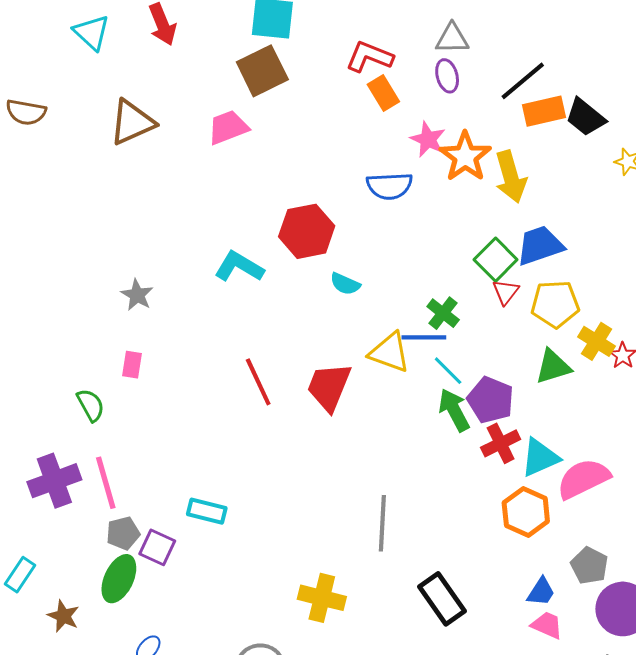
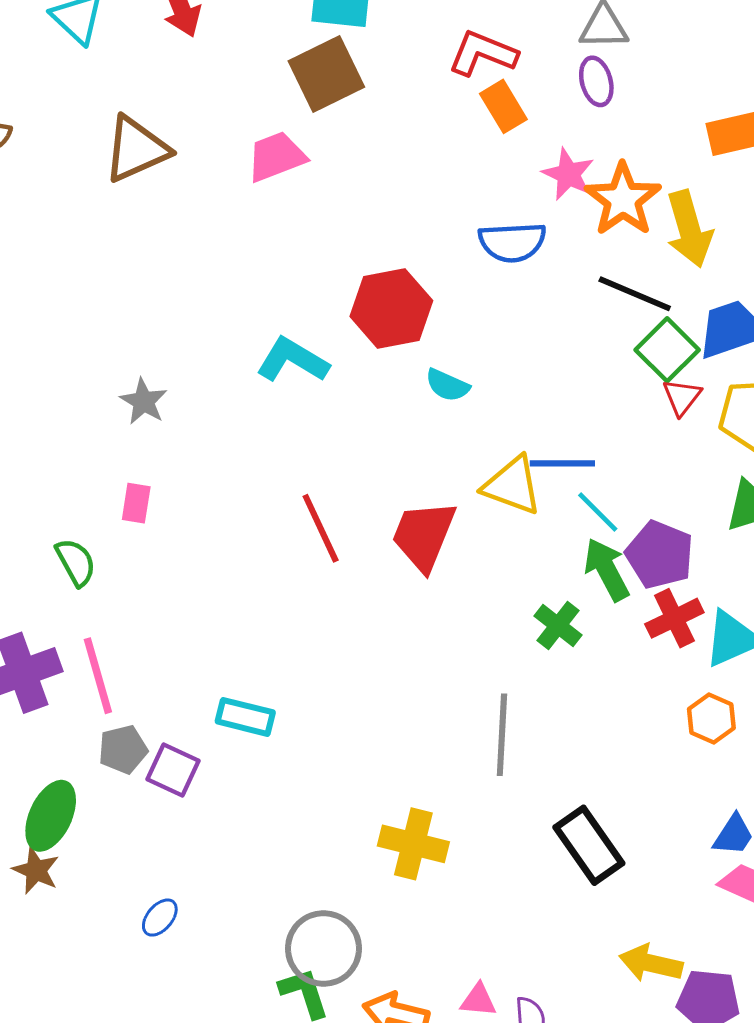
black line: (523, 81) -> (635, 294), moved, turned 63
green cross: (443, 313) -> (558, 626), moved
orange hexagon: (526, 512) -> (711, 718), size x0.7
green ellipse: (119, 579) -> (51, 816), moved

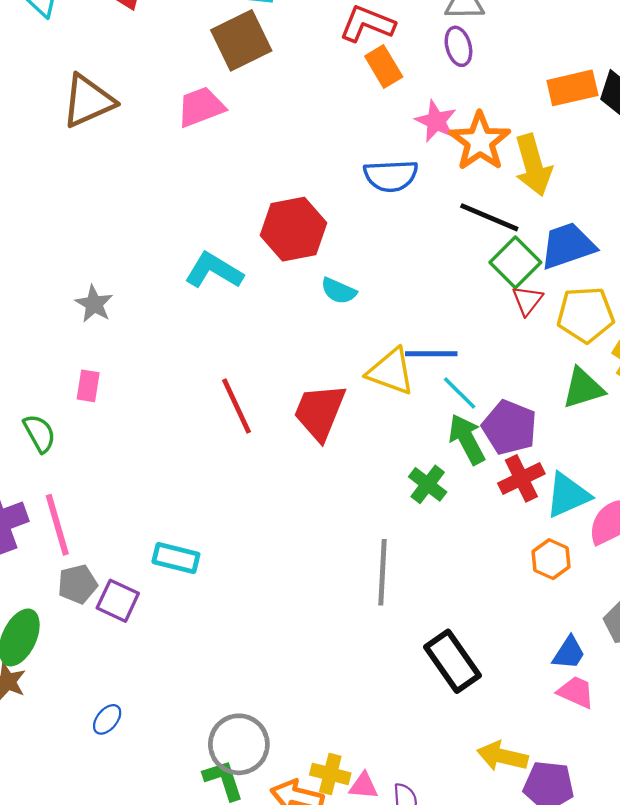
yellow cross: (413, 844) -> (330, 774), moved, size x0.7

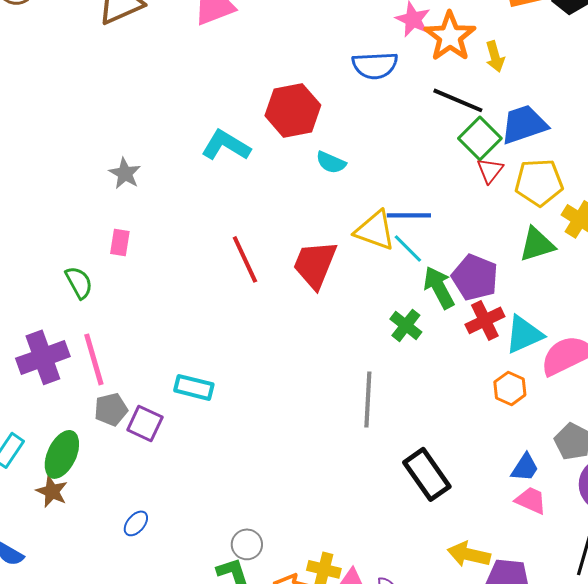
yellow arrow: (533, 165) -> (495, 56), size x0.6
cyan line: (460, 393) -> (408, 248), moved
gray circle: (239, 744) -> (247, 544), size x0.6

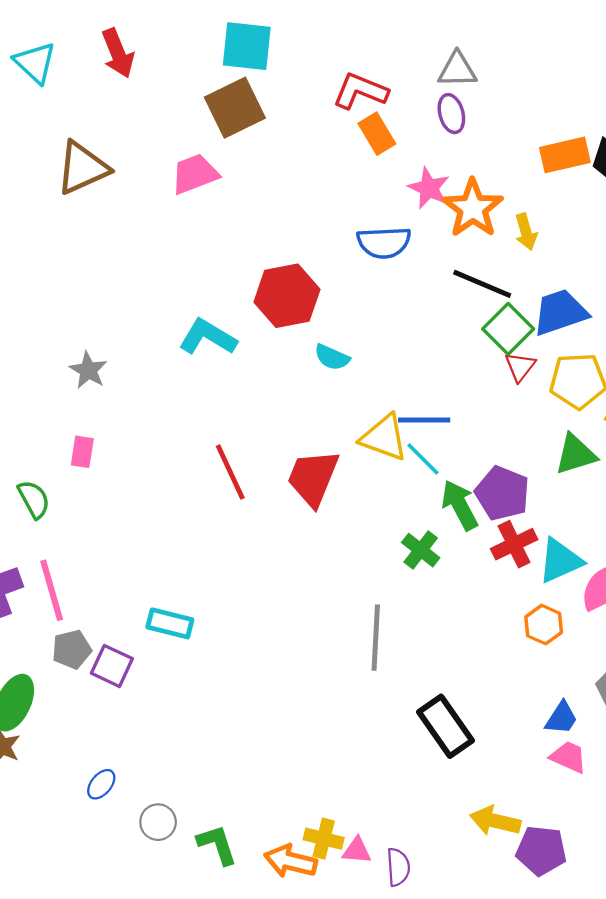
gray circle: (247, 544) -> (158, 822), moved

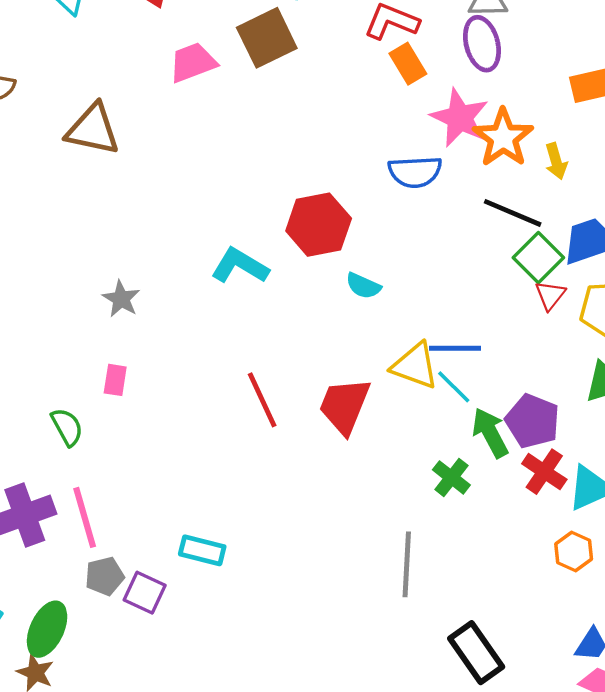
purple ellipse: (451, 114) -> (482, 44), size x1.4
brown triangle: (82, 168) -> (93, 129), moved, turned 36
pink trapezoid: (195, 174) -> (193, 62), moved
pink star: (429, 188) -> (460, 118), size x1.4
red cross: (514, 544) -> (544, 472), turned -30

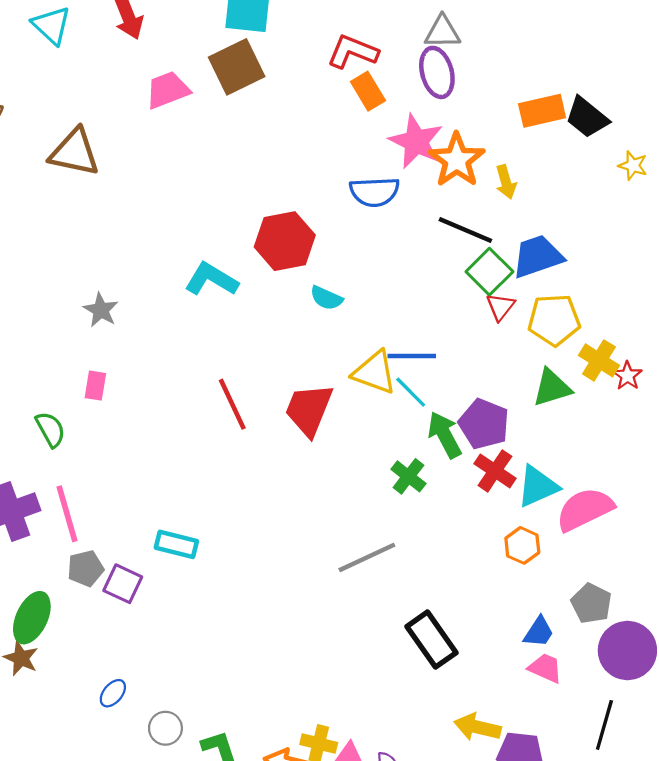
gray line: (407, 564) -> (367, 557), turned 62

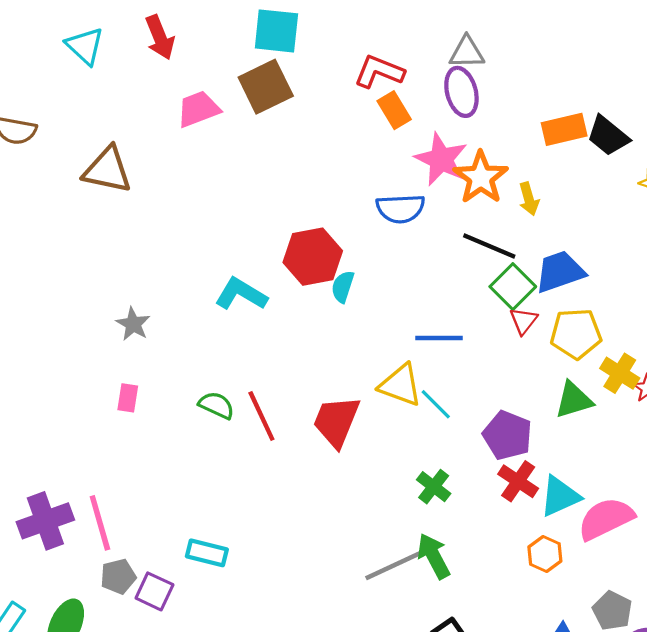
cyan semicircle: (326, 298) -> (343, 287), moved, turned 84
blue line: (412, 356) -> (439, 338), moved
green semicircle: (50, 429) -> (217, 405), moved, turned -36
green arrow: (445, 435) -> (434, 556), moved

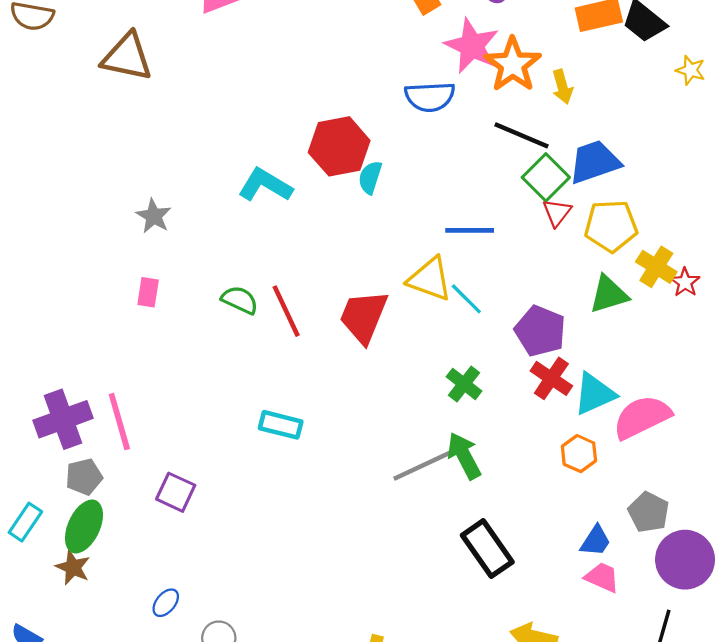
cyan rectangle: (207, 553) -> (281, 425), moved
gray pentagon: (118, 576) -> (84, 477), moved

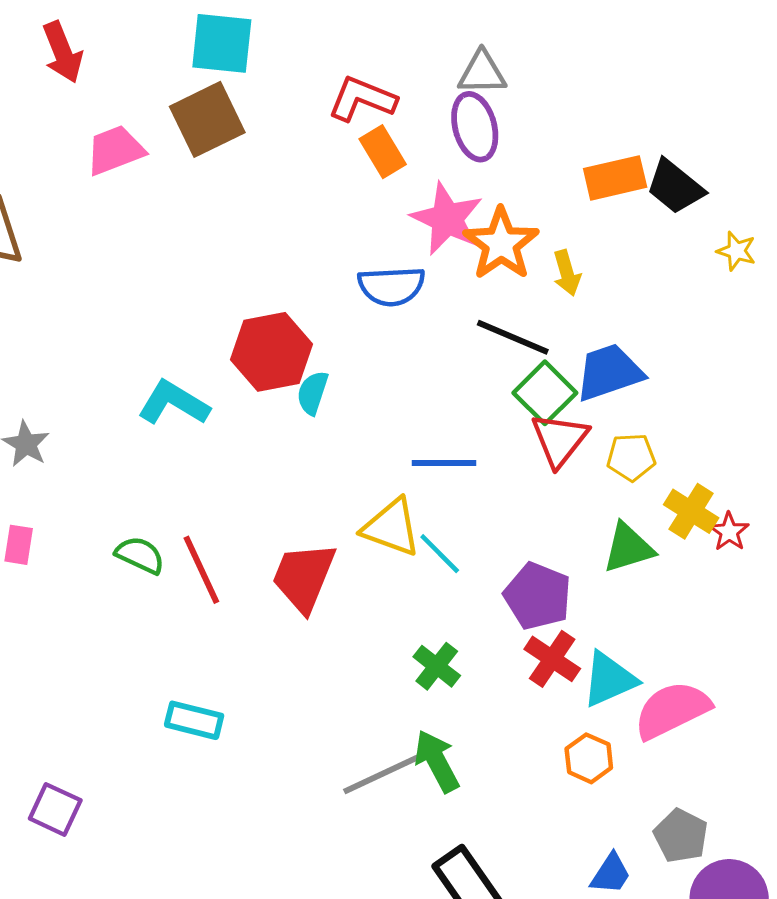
red triangle: (557, 213) -> (560, 440), size x1.5
yellow pentagon: (611, 226) -> (631, 457), size x0.7

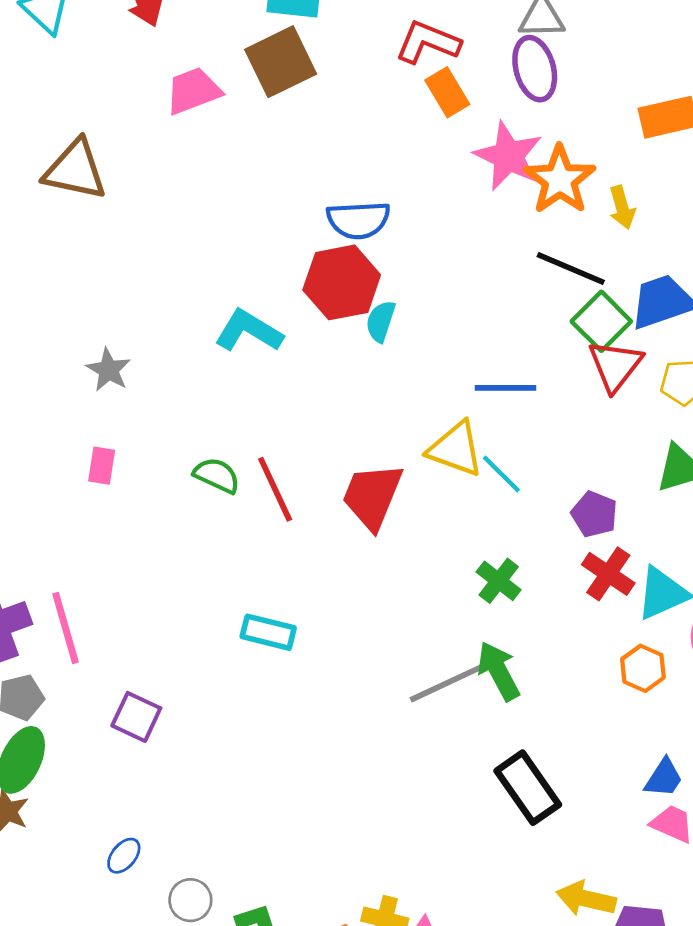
blue semicircle: (391, 286) -> (358, 220), moved
purple pentagon: (538, 596) -> (594, 514), size x0.7

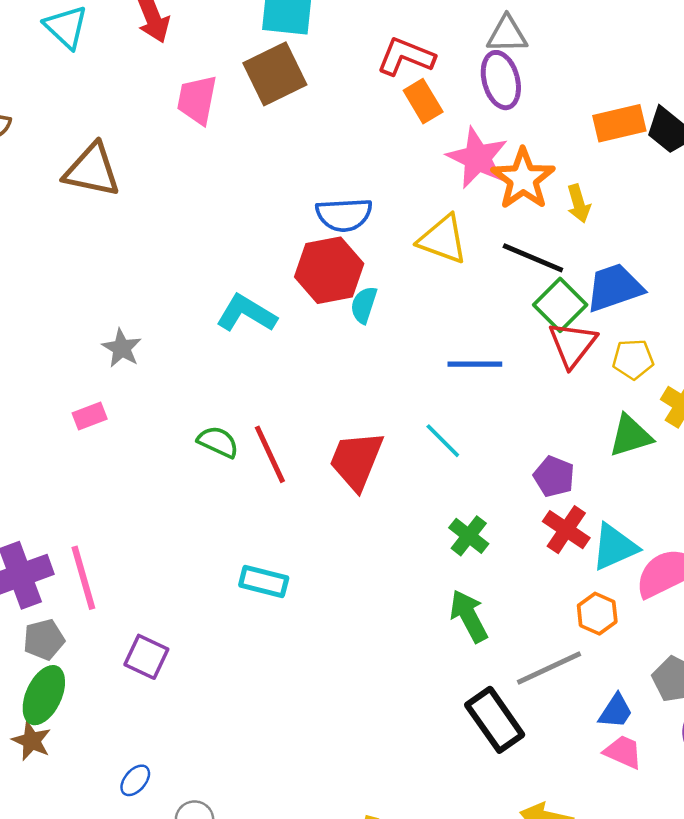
pink trapezoid: (193, 91) -> (197, 100), turned -58
yellow triangle: (456, 449) -> (443, 239), moved
pink rectangle: (102, 466) -> (90, 416), moved, turned 60
cyan line: (501, 474) -> (443, 441), moved
gray line: (446, 684) -> (549, 668), moved

